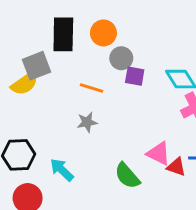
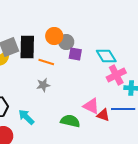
orange circle: (103, 33) -> (54, 36), moved
black rectangle: (63, 34) -> (27, 47), moved
green semicircle: (127, 176) -> (70, 121), turned 144

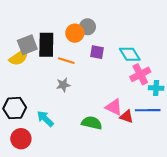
gray circle: (66, 42) -> (87, 27), moved

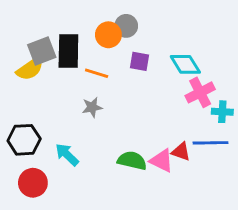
pink triangle: (114, 107) -> (162, 161), moved

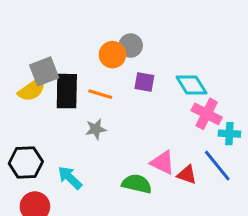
black rectangle: (68, 51) -> (67, 91), moved
pink cross: (200, 92) -> (207, 114), turned -36
blue line: (210, 143) -> (217, 166), turned 52
pink triangle: (162, 161) -> (163, 163), moved

